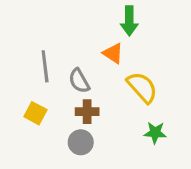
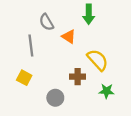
orange triangle: (113, 53) -> (69, 37), moved
gray semicircle: (79, 81) -> (46, 22), moved
brown cross: (87, 112) -> (78, 77), moved

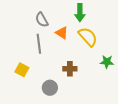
gray line: (31, 45) -> (39, 44), moved
yellow semicircle: (98, 60) -> (88, 37), moved
green star: (107, 91) -> (107, 62), moved

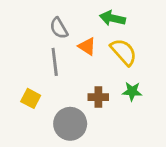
green arrow: (80, 13) -> (112, 18), turned 102
green star: (107, 62) -> (132, 91), moved
gray circle: (50, 88) -> (70, 124), size x1.5

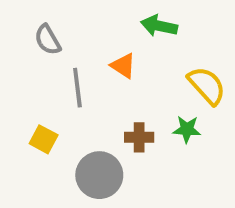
gray semicircle: (59, 28) -> (48, 40), moved
yellow semicircle: (124, 52) -> (207, 86), moved

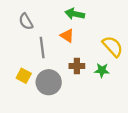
green arrow: (159, 26) -> (75, 14), moved
brown cross: (139, 137) -> (77, 66), moved
gray circle: (99, 175) -> (49, 82), moved

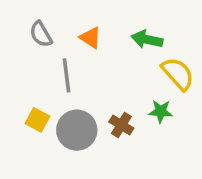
green arrow: (75, 14) -> (147, 39), moved
orange triangle: (67, 36) -> (90, 38), moved
brown cross: (77, 66) -> (121, 125), moved, turned 32

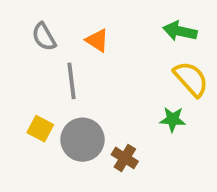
green arrow: (147, 39) -> (180, 31), moved
brown cross: (121, 125) -> (125, 158), moved

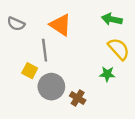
gray semicircle: (44, 37) -> (16, 24), moved, turned -36
orange triangle: (97, 40) -> (60, 25), size x1.5
yellow square: (40, 129) -> (30, 71), moved

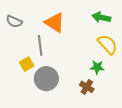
yellow square: (30, 71) -> (27, 64), turned 32
brown cross: (78, 98) -> (87, 87), moved

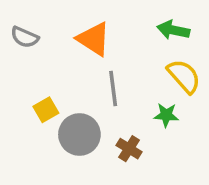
gray line: (40, 45) -> (113, 88), moved
brown cross: (87, 87) -> (129, 149), moved

